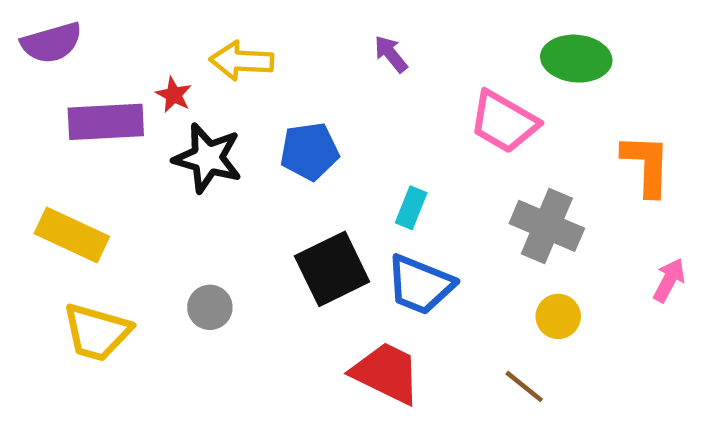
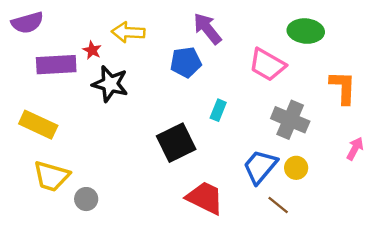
purple arrow: (391, 54) -> (207, 29), size x1.6
blue pentagon: (309, 151) -> (186, 62), moved
blue trapezoid: (420, 285) -> (260, 167), moved, turned 108
gray circle: (210, 307) -> (86, 199), moved

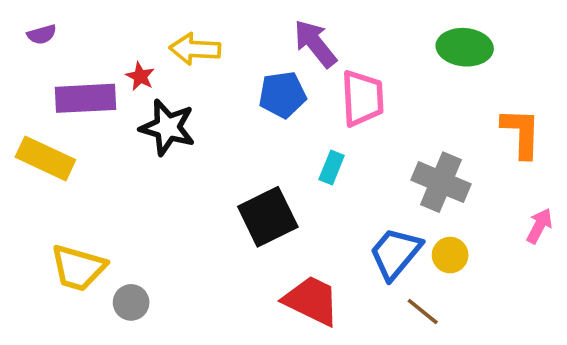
purple semicircle: (27, 23) -> (42, 34), size x0.6
pink trapezoid: (267, 65) -> (363, 98), moved, turned -123
yellow rectangle: (38, 125) -> (45, 158), moved

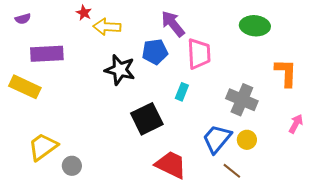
red star: (140, 76) -> (84, 13), moved
black star: (168, 127) -> (120, 70), moved
yellow trapezoid: (78, 268) -> (43, 147), turned 128

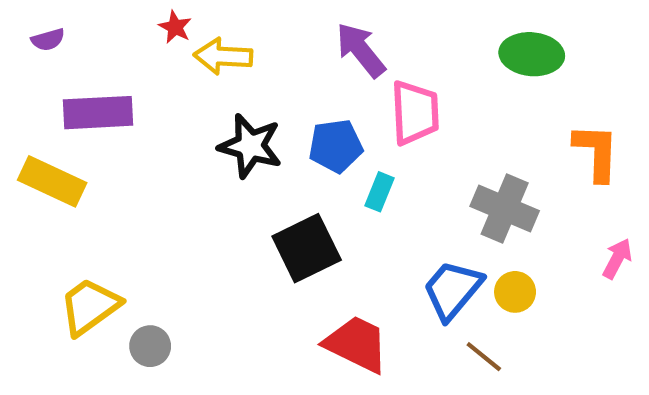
blue pentagon: (155, 52) -> (336, 146), moved

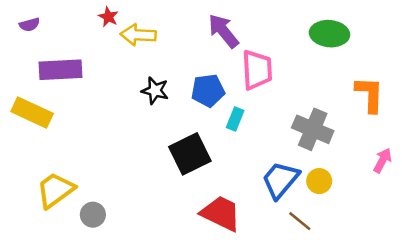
black star: (250, 146) -> (155, 91), size x0.7

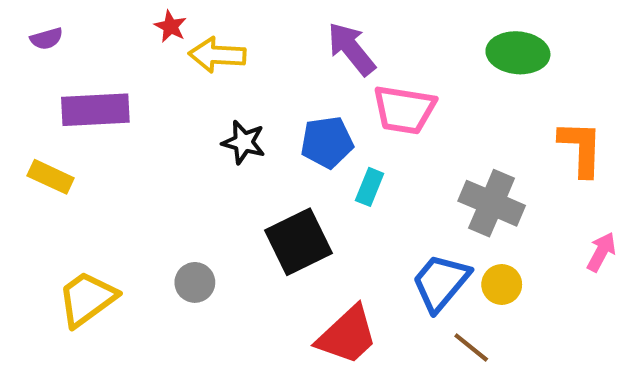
pink trapezoid: (257, 70) -> (404, 110), turned 102
yellow rectangle: (32, 113) -> (51, 177), size x0.7
red trapezoid: (221, 213) -> (347, 335), turned 111
gray circle: (93, 215) -> (195, 282), moved

